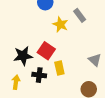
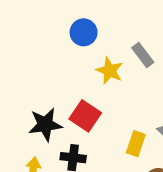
yellow rectangle: (59, 68) -> (136, 144), moved, turned 32

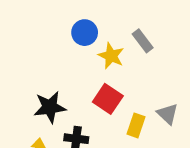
blue circle: (84, 32) -> (85, 33), moved
red square: (85, 116) -> (108, 99), moved

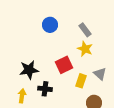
yellow star: (111, 56) -> (85, 49), moved
red square: (108, 99) -> (64, 65), turned 30

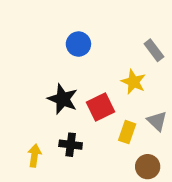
gray rectangle: (85, 30) -> (154, 50), moved
black star: (29, 70) -> (63, 99), moved, turned 30

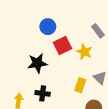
black star: (63, 99) -> (37, 63), turned -30
red square: (100, 107) -> (62, 45), moved

